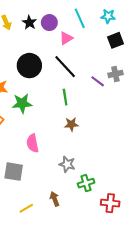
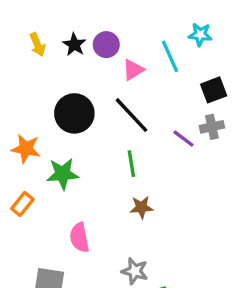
cyan line: (80, 18) -> (170, 56), moved
black square: (115, 40) -> (214, 90), moved

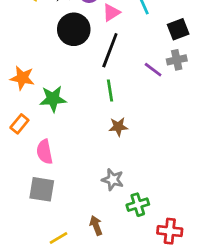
black circle: (74, 113) -> (74, 29), moved
black line: (131, 115) -> (110, 50), turned 64
pink semicircle: (79, 238) -> (45, 152), moved

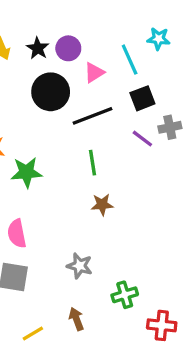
black square: (178, 29) -> (142, 98), moved
black line: (110, 50) -> (92, 116), turned 48
gray star: (113, 180) -> (80, 266), moved

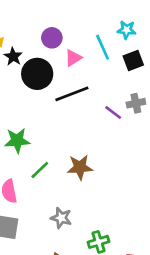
black star: (38, 48) -> (13, 57), moved
black square: (142, 98) -> (133, 61), moved
green line: (92, 163) -> (40, 170), moved, turned 55
brown star: (102, 205) -> (80, 167), size x1.4

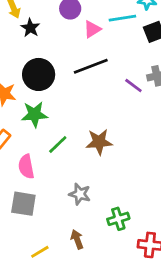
cyan line: (103, 47) -> (122, 18), turned -75
black circle: (37, 74) -> (39, 74), moved

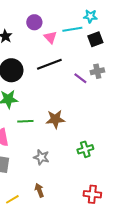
pink triangle: (92, 29) -> (50, 37), turned -40
green line: (58, 145) -> (25, 121), turned 42
green cross: (118, 219) -> (85, 149), moved

